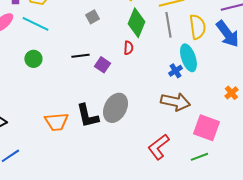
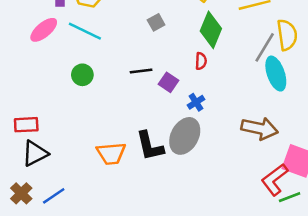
gray line: (168, 25) -> (265, 47), moved, turned 40
blue cross: (175, 71) -> (196, 102), moved
red L-shape: (158, 147) -> (275, 180), moved

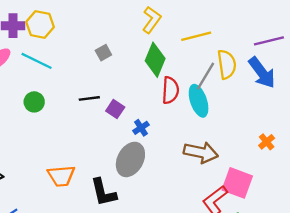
red semicircle: (201, 61) -> (170, 90), moved, size x1.6
cyan ellipse: (276, 74) -> (199, 101), moved
black L-shape: (150, 146) -> (103, 192), moved

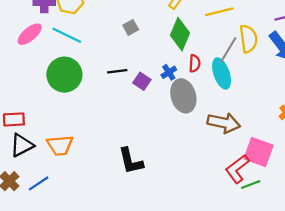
red semicircle: (170, 90) -> (195, 63), size x0.7
green circle: (34, 102) -> (64, 75), size x1.8
blue cross: (141, 128) -> (169, 72), moved
gray ellipse: (130, 159) -> (183, 96), moved, turned -44
orange trapezoid: (61, 176) -> (60, 145), moved

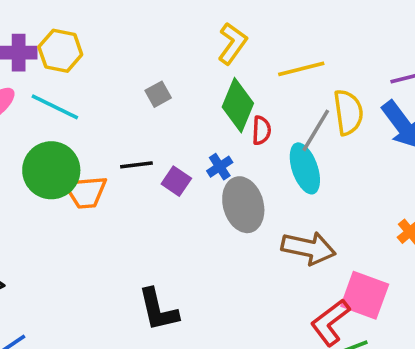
red semicircle: (195, 63) -> (261, 130), moved
orange trapezoid: (60, 145) -> (86, 192), moved

